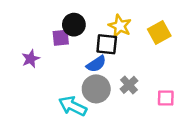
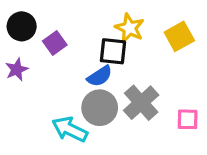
black circle: (74, 25) -> (22, 26), moved
purple square: (61, 38) -> (55, 43), turned -30
gray cross: (129, 85) -> (141, 103), size x1.5

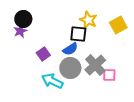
purple square: (55, 43) -> (43, 54), moved
purple star: (17, 70) -> (20, 31), moved
pink square: (188, 119) -> (109, 75), moved

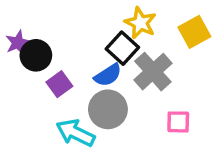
black circle: (23, 19) -> (36, 55), moved
black square: (78, 34) -> (122, 48), turned 36
gray cross: (95, 65) -> (153, 72), moved

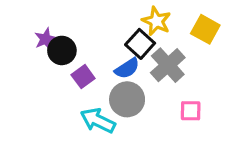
yellow square: (194, 32) -> (205, 29), turned -32

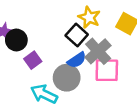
blue semicircle: (127, 68) -> (77, 60), moved
pink square: (191, 111) -> (107, 70), moved, size x1.5

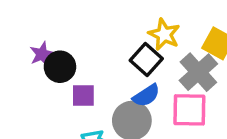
gray cross: (98, 51) -> (198, 72), moved
purple square: (33, 60) -> (83, 95), turned 36

